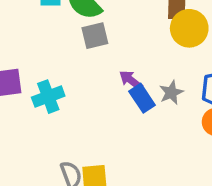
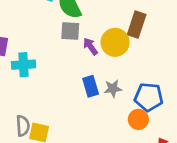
yellow circle: (189, 28) -> (115, 42), moved
purple arrow: (131, 80) -> (90, 46), moved

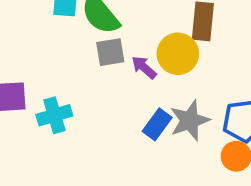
blue rectangle: (91, 86) -> (157, 124), turned 66
gray star: (113, 89) -> (190, 120), size x1.5

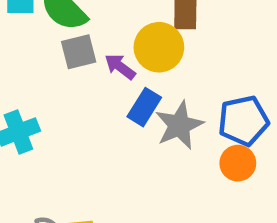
blue rectangle: (157, 124) -> (144, 107), moved

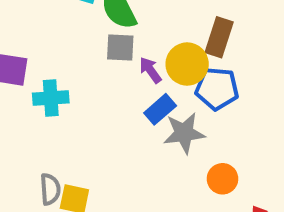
blue pentagon: (243, 121) -> (217, 89), moved

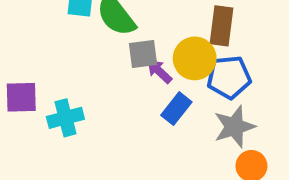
gray square: (120, 47) -> (143, 54), moved
gray star: (184, 133) -> (234, 127), moved

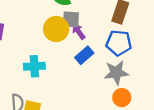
yellow circle: (195, 58) -> (56, 29), moved
cyan cross: (65, 118) -> (34, 66), moved

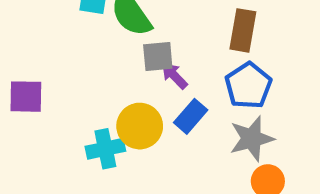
yellow circle: (56, 29) -> (140, 126), moved
blue pentagon: (119, 43) -> (248, 86), turned -30

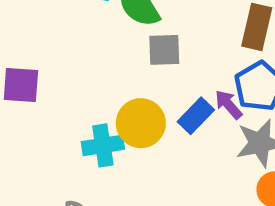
purple arrow: (174, 76) -> (228, 104), moved

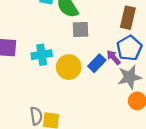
cyan cross: (103, 145) -> (42, 55), moved

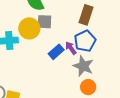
yellow circle: (69, 67) -> (29, 28), moved
gray star: (130, 77) -> (83, 66), turned 30

